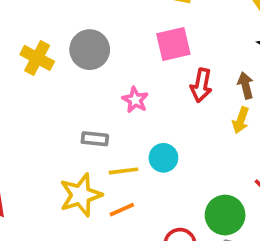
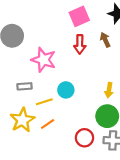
pink square: (173, 44) -> (79, 16), moved
pink star: (135, 100) -> (44, 60), size x1.6
yellow arrow: (241, 120) -> (109, 90), moved

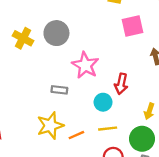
red arrow: (80, 44) -> (121, 84), moved
yellow line: (44, 102) -> (108, 129), moved

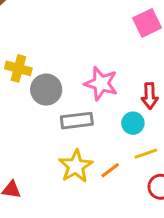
gray circle: (56, 33) -> (46, 90), moved
gray rectangle: (59, 90) -> (77, 121), size x1.5

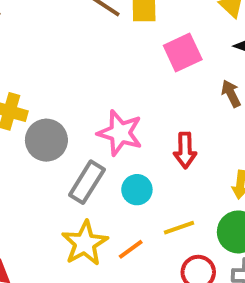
gray rectangle: (77, 121) -> (87, 182), turned -52
cyan circle: (133, 123) -> (137, 190), moved

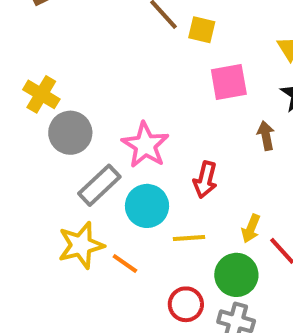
cyan circle: (137, 190) -> (147, 206), size x1.4
yellow line: (179, 228) -> (189, 238), moved
orange line: (131, 249) -> (125, 263), turned 56

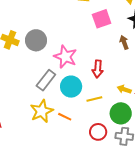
gray circle: (70, 133) -> (36, 40), moved
yellow arrow: (251, 228) -> (124, 89), turned 96

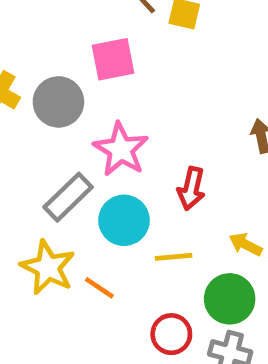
pink square: (102, 19) -> (113, 59), moved
yellow star: (42, 111) -> (48, 267), turned -30

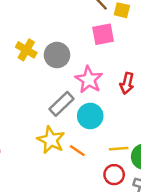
pink square: (113, 59) -> (103, 34), moved
red arrow: (191, 189) -> (127, 83), moved
yellow line: (174, 257) -> (119, 149), moved

